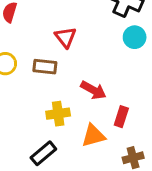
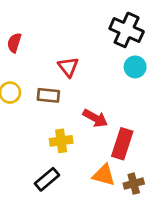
red rectangle: (121, 117) -> (122, 144), size x1.5
orange triangle: (93, 136) -> (104, 175), moved, turned 30

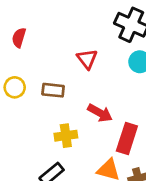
red triangle: (68, 67) -> (87, 59), moved

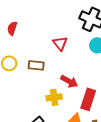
yellow cross: (66, 136) -> (54, 97), moved

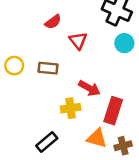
red semicircle: (12, 28) -> (53, 22), moved, turned -144

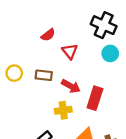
red arrow: (89, 88) -> (71, 86), moved
red rectangle: (113, 111) -> (95, 98), moved

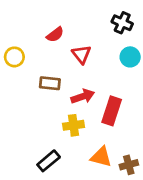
black cross: (104, 25) -> (122, 23), size x0.7
yellow circle: (14, 73) -> (14, 57), moved
red arrow: (71, 86) -> (83, 96), turned -48

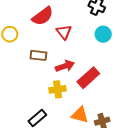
red semicircle: (55, 35) -> (43, 16), size x1.5
red rectangle: (112, 111) -> (88, 78), turned 30

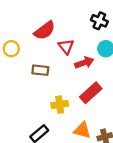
red arrow: (65, 66) -> (84, 63), moved

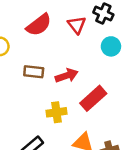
red triangle: (66, 47) -> (77, 25), moved
red arrow: (84, 63) -> (67, 76), moved

